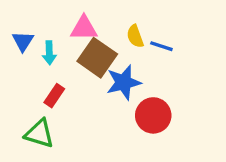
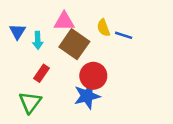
blue star: (124, 82) -> (87, 96), moved
red circle: (153, 115) -> (93, 76), moved
green triangle: (39, 134) -> (30, 102), turned 50

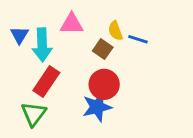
cyan arrow: (38, 40) -> (42, 45), size x1.6
brown square: (74, 44) -> (103, 49), moved, size x0.6
red rectangle: (41, 73) -> (46, 82), size x1.5

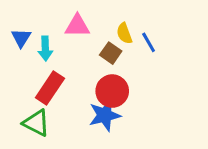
blue line: (138, 39) -> (149, 42), turned 42
cyan arrow: (42, 45) -> (45, 49), size x0.7
green triangle: (34, 114) -> (36, 123), turned -40

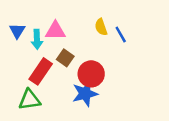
pink triangle: (77, 26) -> (55, 31), moved
brown square: (111, 53) -> (65, 58), moved
green triangle: (36, 123) -> (30, 100), turned -35

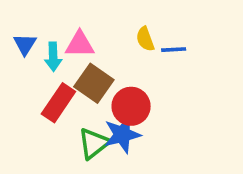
blue line: (121, 34) -> (174, 50), turned -63
brown square: (65, 58) -> (94, 83), size x1.5
green triangle: (30, 100) -> (94, 143), moved, turned -30

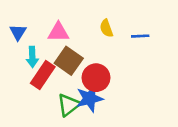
blue line: (174, 50) -> (140, 36), moved
cyan arrow: (53, 57) -> (32, 57), moved

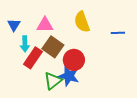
yellow semicircle: (106, 28) -> (82, 22), size x1.5
blue line: (140, 36) -> (118, 33), moved
blue star: (90, 98) -> (69, 76), turned 30

